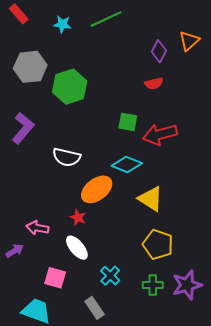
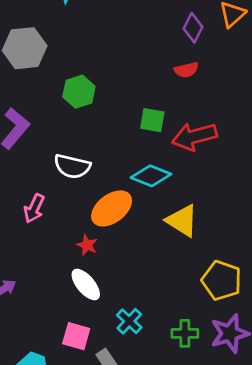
green hexagon: (70, 87) -> (79, 92), moved, size x0.7
pink arrow: (37, 228) -> (34, 208), moved, turned -75
yellow pentagon: (158, 244) -> (222, 280), moved
pink square: (55, 278) -> (76, 336), moved

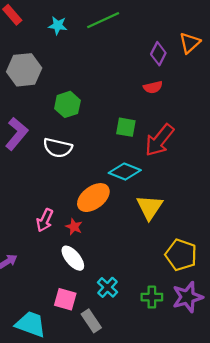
red arrow: (194, 136) -> (159, 140), turned -36
white semicircle: (72, 166) -> (58, 148), moved
pink arrow: (34, 208) -> (45, 220), moved
yellow triangle: (182, 221) -> (150, 207), turned 32

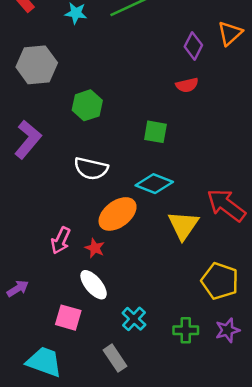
red arrow: (159, 140) -> (226, 205), moved, turned 88
white semicircle: (58, 148) -> (91, 168), moved
purple star: (188, 297) -> (227, 330), size x0.7
pink square: (65, 299) -> (68, 318), moved

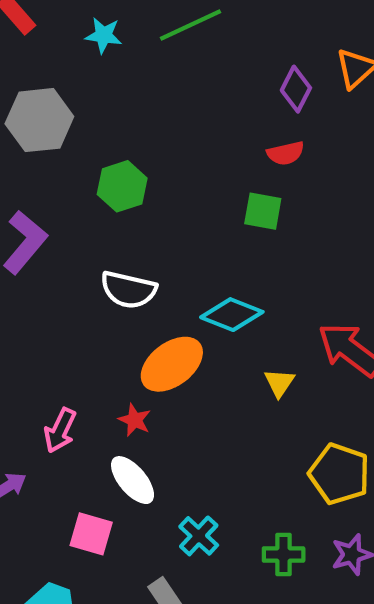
green square: (155, 132) -> (263, 211), moved
yellow triangle: (183, 225) -> (279, 383), size x0.6
pink arrow: (61, 241) -> (60, 430), moved

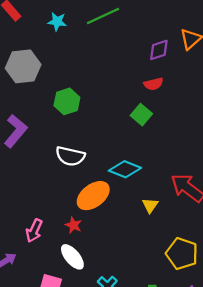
purple diamond: (296, 89) -> (159, 50), turned 45
green square: (263, 211) -> (141, 115), turned 30

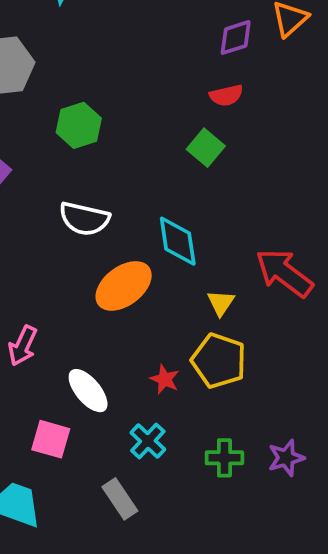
cyan diamond: (125, 169) -> (178, 241), turned 60
red star: (74, 225) -> (165, 379), moved
yellow pentagon: (182, 254) -> (219, 361), moved

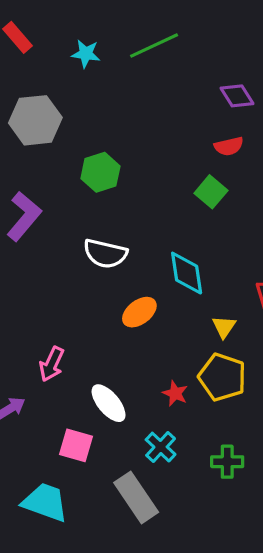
purple diamond: (236, 37) -> (237, 96), turned 76
orange ellipse: (124, 286) -> (139, 312), size x0.7
gray rectangle: (120, 499) -> (136, 497), size x1.4

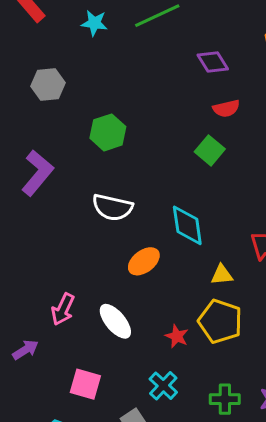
purple diamond: (237, 96) -> (213, 62), moved
gray hexagon: (35, 120) -> (48, 84), size x0.7
yellow triangle: (224, 327) -> (222, 275), turned 50
white ellipse: (109, 403) -> (115, 321), moved

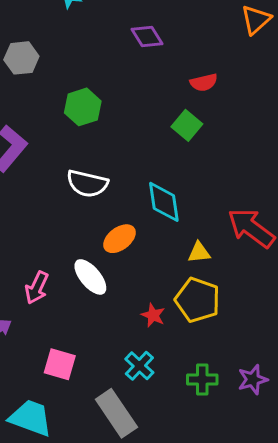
purple diamond: (213, 62) -> (147, 36), moved
white ellipse: (115, 321) -> (90, 277), moved

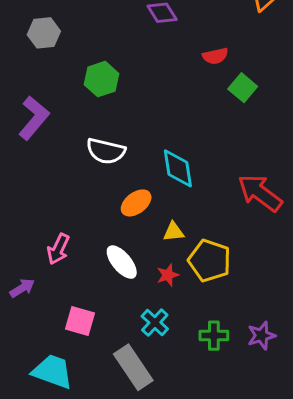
green square: (187, 125) -> (243, 88), moved
yellow triangle: (199, 252) -> (174, 232), moved
white ellipse: (90, 277) -> (122, 262), moved
red star: (153, 315) -> (168, 275), turned 30

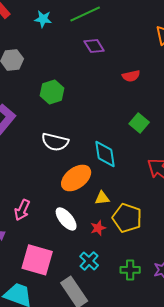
green square: (243, 88) -> (139, 123), moved
orange ellipse: (136, 203) -> (76, 178), size x1.4
pink square: (80, 321) -> (37, 260), size x1.5

